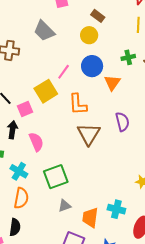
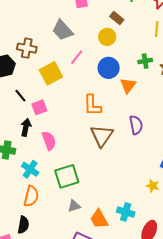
pink line: (64, 72) -> (77, 57), moved
yellow square: (46, 91) -> (51, 73), moved
orange trapezoid: (90, 218) -> (99, 219), turned -40

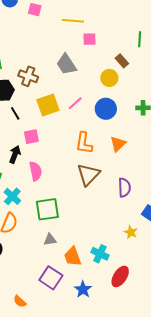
pink line: (77, 57) -> (75, 103), moved
orange triangle: (128, 85) -> (118, 144), moved
black line: (20, 96) -> (15, 113), moved
purple semicircle: (136, 125) -> (124, 188), moved

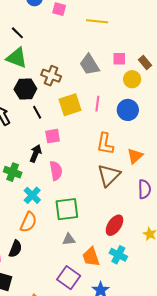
pink square: (89, 39) -> (119, 59), moved
pink line: (75, 103) -> (97, 104), turned -42
orange triangle: (118, 144) -> (135, 156), moved
red ellipse: (120, 276) -> (114, 225), moved

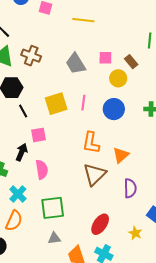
brown cross: (51, 76) -> (31, 56), moved

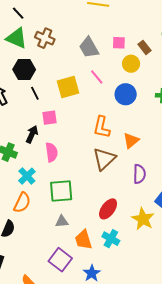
pink line: (83, 103) -> (97, 77), moved, turned -49
yellow star: (135, 233) -> (143, 219), size x1.6

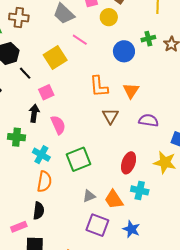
blue circle: (126, 94) -> (124, 51), moved
brown triangle: (104, 159) -> (110, 116), size x0.7
purple semicircle: (139, 174) -> (148, 120), turned -66
gray triangle: (62, 221) -> (89, 196), moved

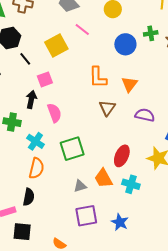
orange trapezoid: (114, 199) -> (103, 178), moved
purple square: (97, 225) -> (86, 216), turned -35

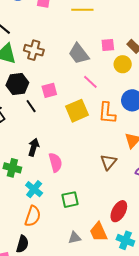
yellow square: (56, 45) -> (77, 111), moved
orange L-shape: (98, 77) -> (107, 113), moved
pink square: (45, 79) -> (49, 90), moved
green square: (72, 149) -> (70, 200), size x0.7

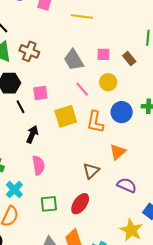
yellow circle: (123, 64) -> (108, 82), moved
black arrow: (34, 147) -> (32, 134), moved
red ellipse: (119, 211) -> (80, 204), moved

